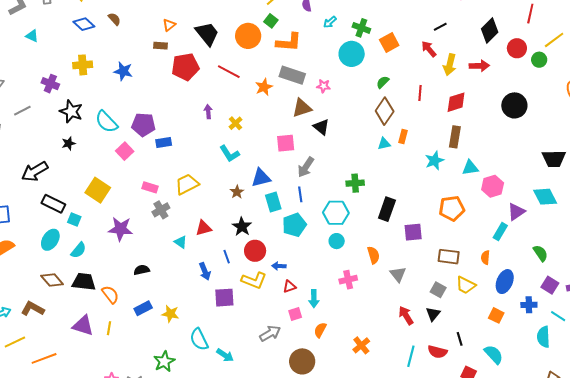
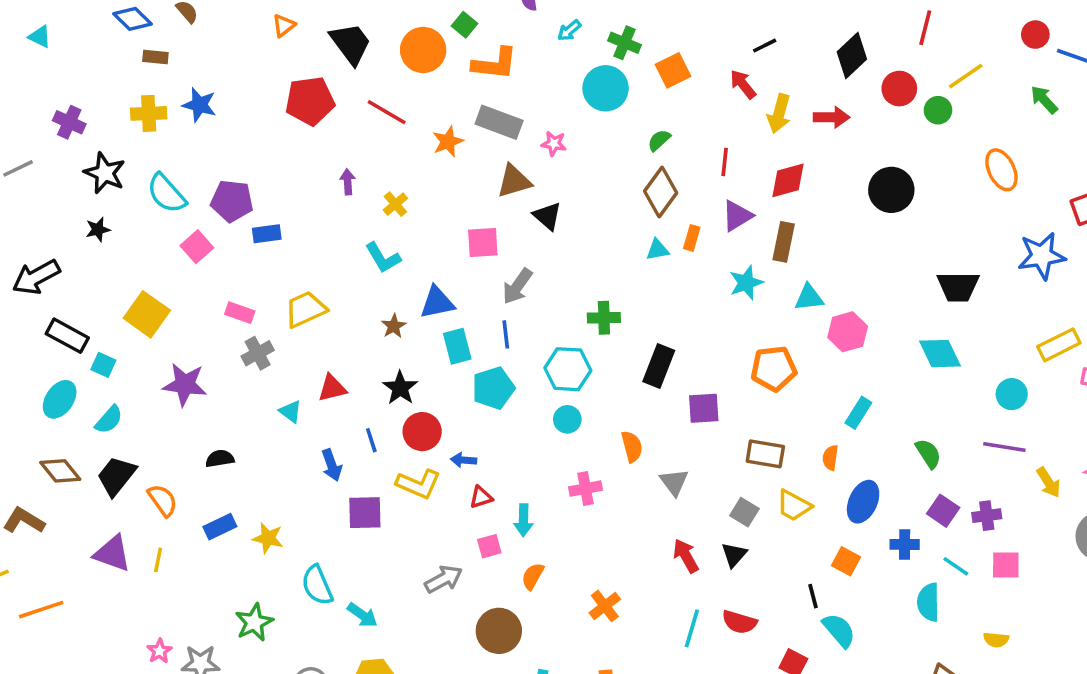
brown rectangle: (161, 46) -> (155, 57), moved
yellow cross: (83, 65) -> (149, 113), moved
purple triangle: (516, 212) -> (737, 216), moved
black trapezoid: (84, 282) -> (116, 476), turned -60
black line: (460, 339) -> (813, 596), moved

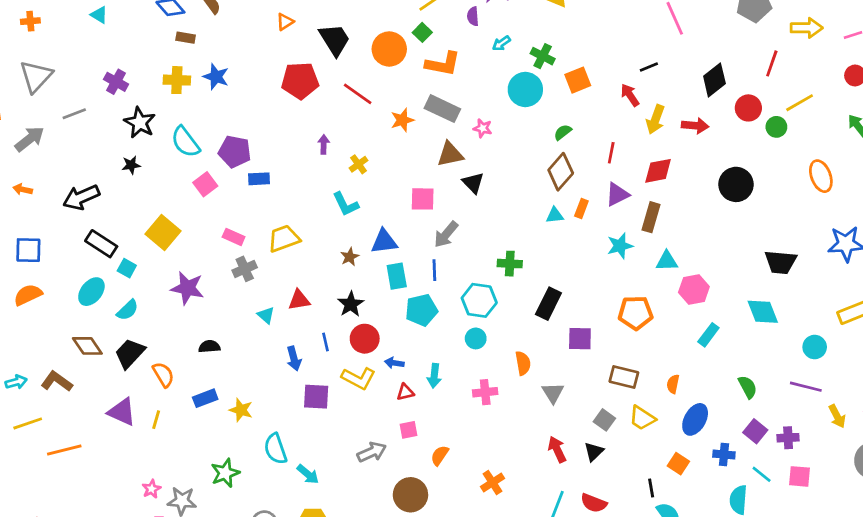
cyan rectangle: (858, 413) -> (708, 335), moved
cyan arrow: (523, 520) -> (434, 376), moved

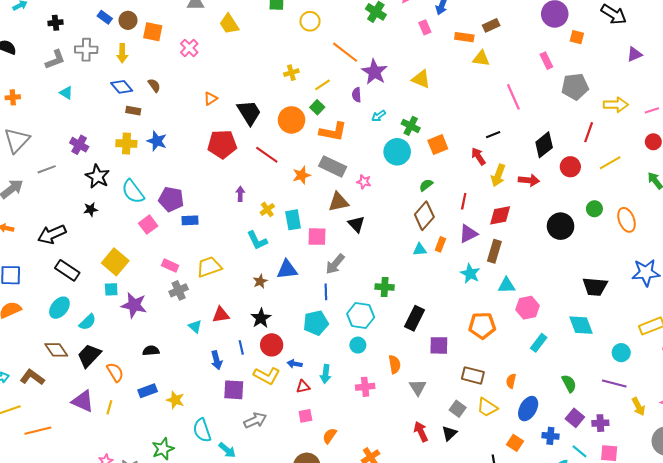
green circle: (776, 127) -> (594, 209), moved
cyan star: (620, 246) -> (470, 274), turned -30
cyan square: (127, 268) -> (111, 289), moved, turned -32
cyan rectangle: (397, 276) -> (293, 220), moved
gray arrow: (372, 452) -> (255, 420), moved

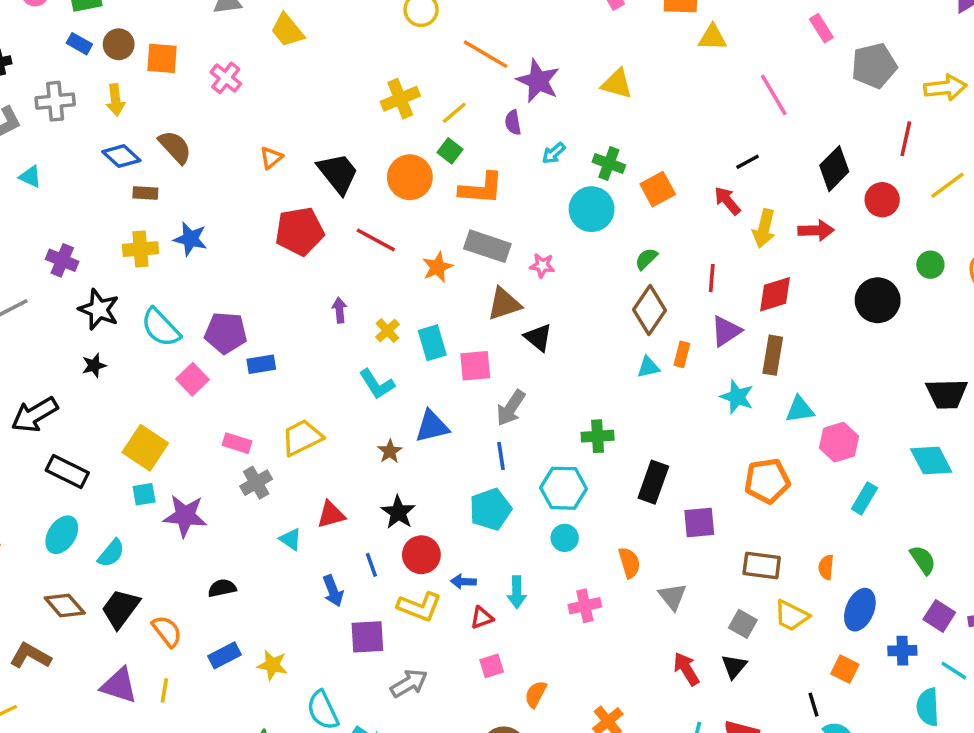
yellow cross: (291, 73) -> (400, 99), size x1.5
brown semicircle: (154, 85) -> (175, 147), size x1.5

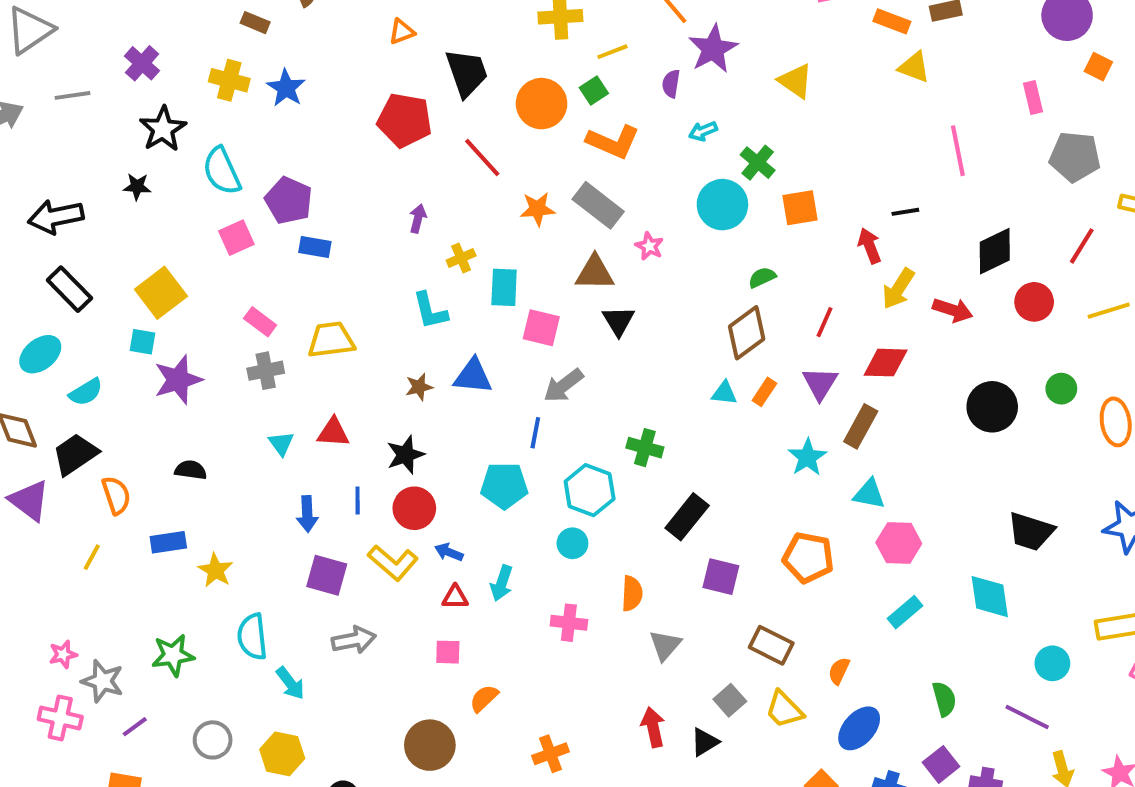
purple triangle: (726, 331) -> (820, 383), turned -44
purple star: (185, 516) -> (178, 380), turned 30
purple triangle: (119, 685) -> (29, 500), moved

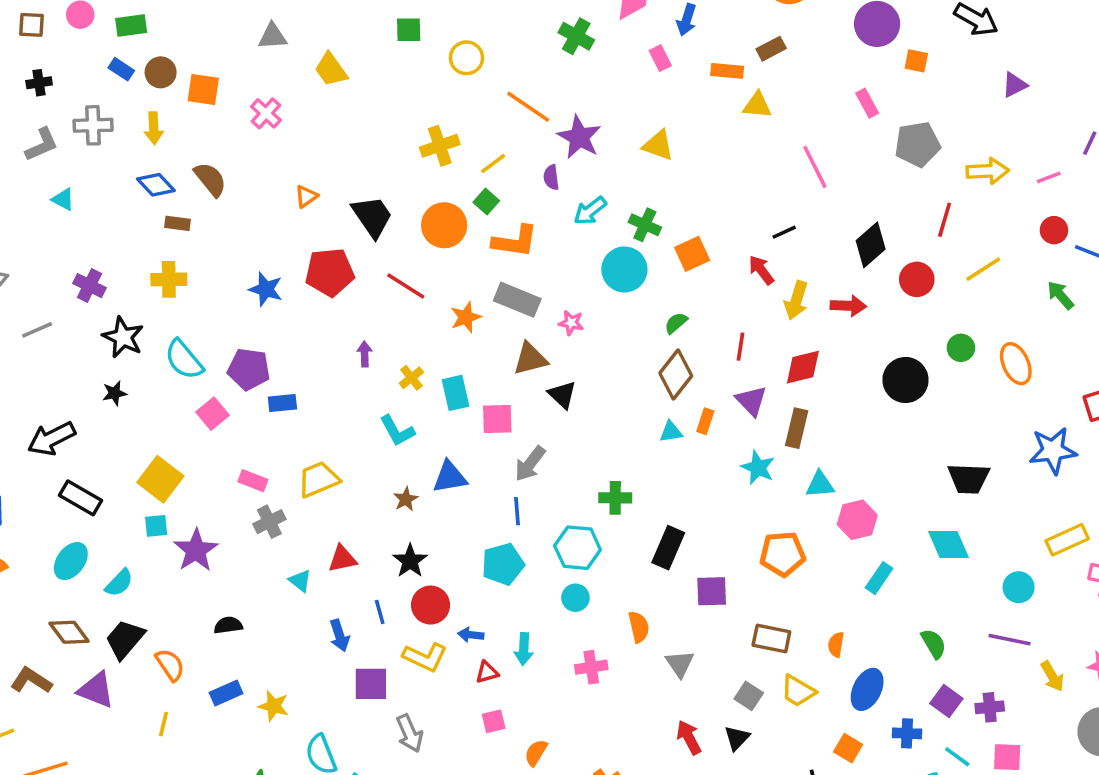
blue star: (286, 88) -> (266, 289), moved
cyan arrow: (703, 131) -> (590, 211), size x1.4
gray arrow: (354, 640) -> (410, 733), turned 93

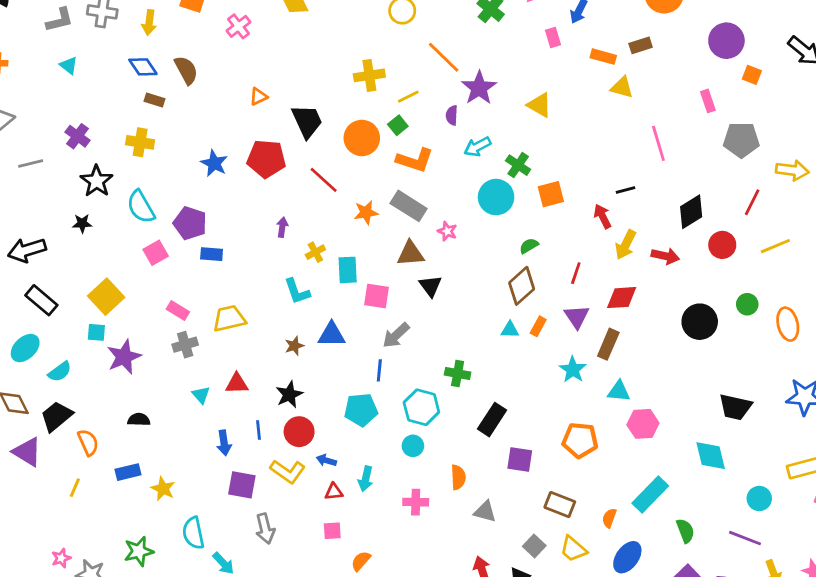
cyan rectangle: (879, 578) -> (650, 494), moved, size x1.5
gray triangle: (680, 664) -> (485, 511), turned -50

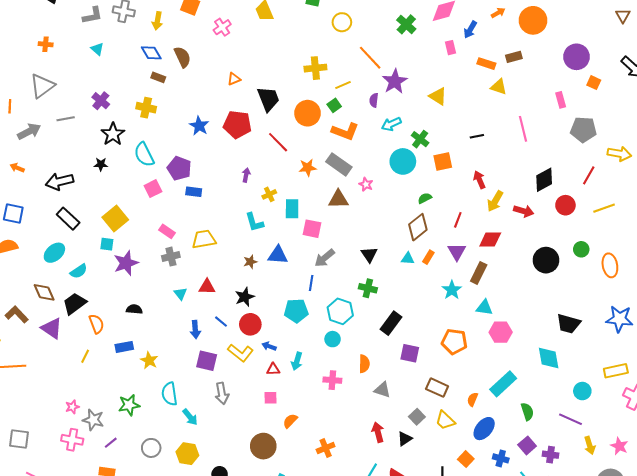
black line: (626, 190) -> (477, 136), moved
black triangle: (431, 286) -> (369, 255), moved
blue line: (259, 430) -> (221, 322), turned -48

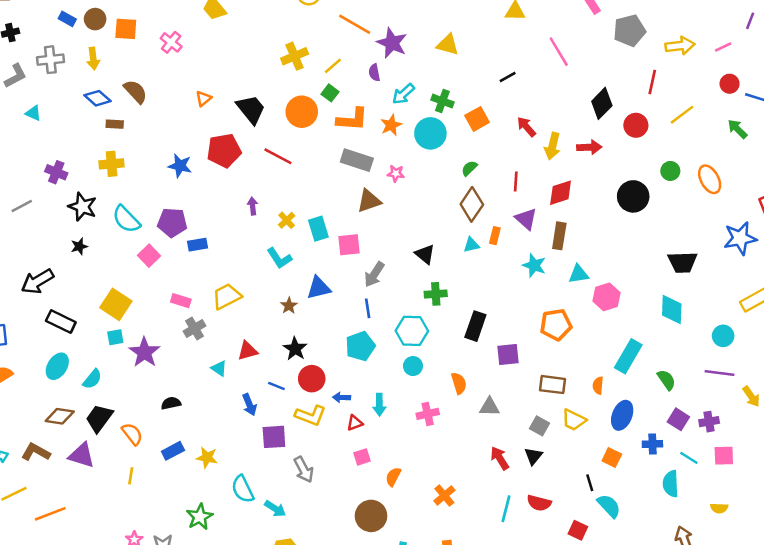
orange star: (308, 168) -> (391, 125), moved
brown diamond: (44, 292) -> (60, 416), turned -40
cyan diamond: (549, 358) -> (672, 309), turned 30

